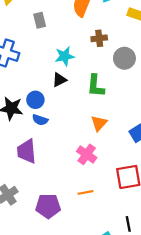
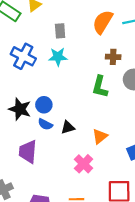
cyan star: (65, 56) -> (58, 57), moved
black triangle: (59, 80) -> (68, 127), moved
green L-shape: (96, 86) -> (100, 87), moved

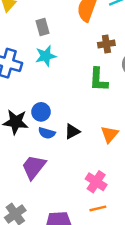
purple trapezoid: (28, 152) -> (34, 167), turned 45
pink cross: (83, 164) -> (96, 182), moved

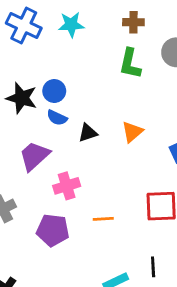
brown cross: (106, 44) -> (133, 22), moved
black triangle: (72, 132) -> (88, 133), moved
pink cross: (96, 182) -> (67, 186), moved, turned 30

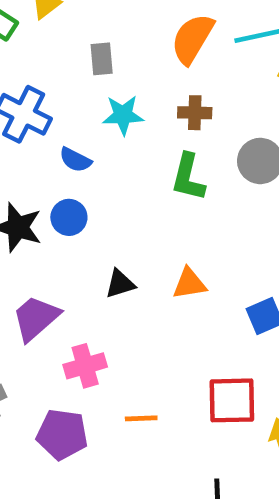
cyan star: (71, 25) -> (123, 115), moved
blue semicircle: (57, 118) -> (75, 160), moved
orange triangle: (132, 132) -> (189, 284), turned 30

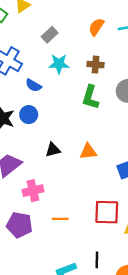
orange semicircle: (192, 39) -> (96, 27), size x0.7
gray rectangle: (102, 59) -> (50, 35), turned 49

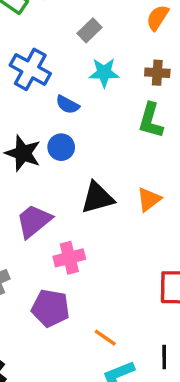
black triangle: (53, 150) -> (97, 198), size x1.5
orange triangle: (88, 151) -> (149, 199), turned -30
orange line: (60, 219) -> (105, 338), moved, turned 35

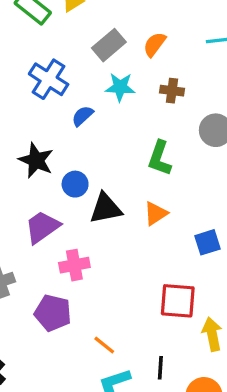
orange semicircle: (158, 18) -> (155, 44), moved
gray rectangle: (90, 30) -> (109, 45), size x1.4
blue semicircle: (67, 105) -> (82, 116), turned 105
green L-shape: (151, 120) -> (160, 158), moved
blue circle: (61, 147) -> (75, 184), moved

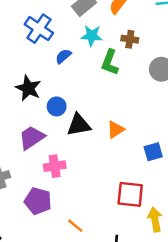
green L-shape: (160, 158) -> (110, 62), moved

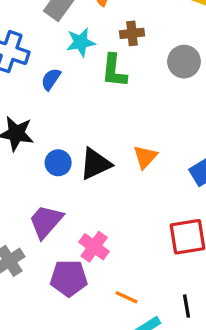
blue circle: (57, 106) -> (58, 163), moved
purple trapezoid: (32, 137) -> (46, 221), moved
pink cross: (55, 166) -> (94, 247), moved, turned -30

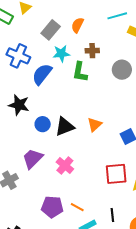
blue semicircle: (51, 79) -> (42, 74), size x1.6
pink cross: (94, 247) -> (65, 165), moved
purple pentagon: (69, 278) -> (52, 207), moved

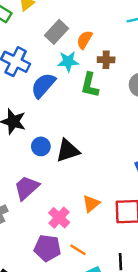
orange semicircle: (77, 25) -> (84, 40), moved
orange triangle: (95, 125) -> (91, 204), moved
pink cross: (65, 165) -> (59, 218), moved

